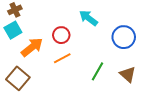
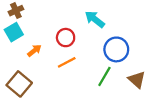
blue circle: (124, 37) -> (116, 49), moved
orange arrow: (32, 47) -> (34, 50), size x0.6

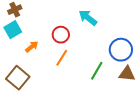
blue circle: (116, 49) -> (121, 50), moved
orange line: (67, 62) -> (62, 58), turned -30
brown triangle: (137, 80) -> (127, 74), turned -36

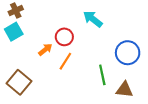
orange arrow: (32, 47) -> (45, 50), moved
green line: (97, 71) -> (102, 75), turned -42
brown triangle: (127, 74) -> (124, 90), moved

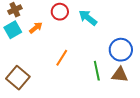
red circle: (64, 37) -> (60, 12), moved
orange arrow: (45, 50) -> (36, 28), moved
brown triangle: (124, 90) -> (120, 75), moved

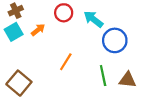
blue circle: (121, 50) -> (115, 40), moved

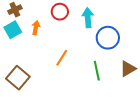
cyan arrow: (93, 19) -> (88, 18), turned 48
orange arrow: (38, 30) -> (36, 28), turned -40
brown triangle: (128, 80) -> (128, 69), moved, turned -36

